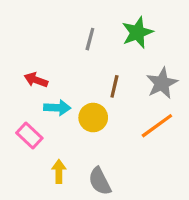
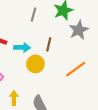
gray star: (162, 83) -> (79, 30), moved
cyan arrow: (57, 108) -> (22, 47), moved

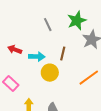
gray line: (33, 15) -> (48, 25), turned -40

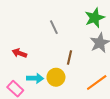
green star: (77, 21) -> (95, 18), moved
cyan arrow: (37, 57) -> (35, 78), moved

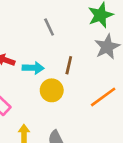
cyan arrow: (35, 78) -> (33, 68), moved

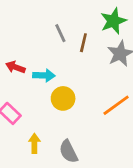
brown line: (69, 65) -> (83, 43), moved

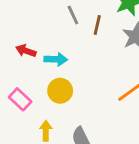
yellow circle: (63, 98) -> (60, 91), moved

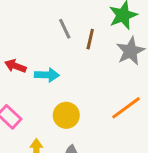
yellow circle: (60, 91) -> (66, 115), moved

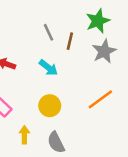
cyan arrow: (47, 75) -> (48, 68), moved, turned 36

